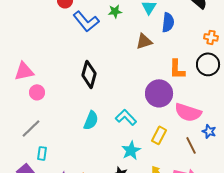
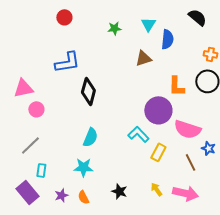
blue L-shape: (86, 21) -> (67, 62), moved, turned -60
cyan L-shape: (126, 117) -> (138, 134), moved
cyan star: (131, 150) -> (83, 167), moved, turned 30

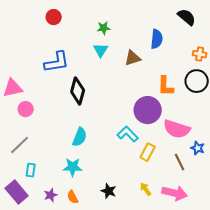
cyan triangle: (148, 24) -> (101, 50), moved

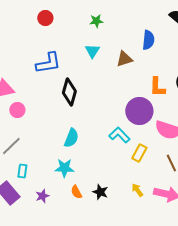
green star: (104, 28) -> (96, 21), moved
orange semicircle: (73, 197) -> (76, 192), moved

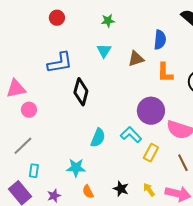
orange L-shape: (157, 87) -> (165, 73), moved
cyan semicircle: (71, 138) -> (98, 138), moved
black star: (100, 192) -> (121, 189), moved

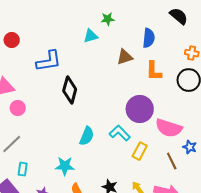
red circle: (57, 18) -> (12, 40), moved
green star: (108, 21) -> (108, 19), moved
cyan triangle: (104, 51) -> (91, 36), moved, turned 42

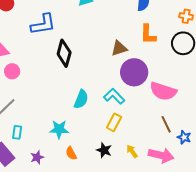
brown triangle: (125, 57) -> (119, 48), moved
blue star: (190, 147) -> (184, 137), moved
yellow rectangle: (140, 151) -> (114, 122), moved

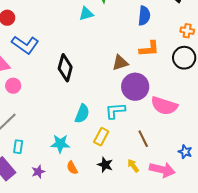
blue L-shape: (43, 24) -> (25, 45), moved, turned 44
orange L-shape: (148, 34) -> (149, 49), turned -95
cyan L-shape: (114, 96) -> (115, 111), turned -50
yellow rectangle: (114, 122) -> (101, 137), moved
brown line: (166, 124) -> (143, 139), moved

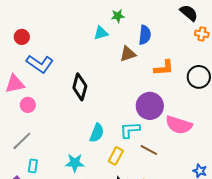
blue semicircle: (144, 16) -> (145, 35), moved
orange cross: (187, 31) -> (202, 34), moved
brown triangle: (120, 63) -> (128, 54), moved
brown line: (143, 139) -> (149, 150), moved, turned -36

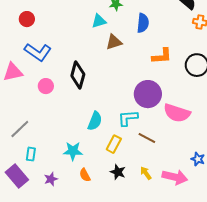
red circle: (22, 37) -> (27, 19), moved
brown triangle: (128, 54) -> (114, 42), moved
pink circle: (28, 105) -> (46, 86), moved

